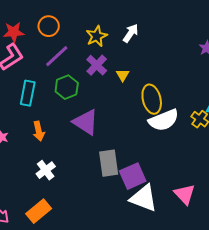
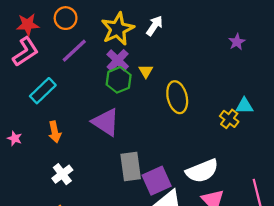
yellow star: (97, 36) -> (118, 29), size x1.4
green hexagon: (67, 87) -> (119, 80), moved
cyan rectangle: (28, 93) -> (43, 91), turned 35
white semicircle: (164, 120) -> (202, 171), moved

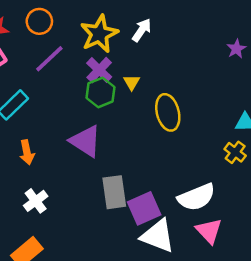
yellow cross: (229, 119) -> (235, 152), moved

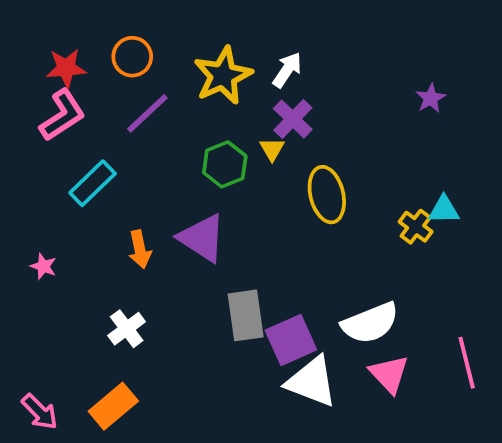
purple cross: (99, 70) -> (293, 119), moved
orange arrow: (27, 152) -> (140, 249), moved
yellow cross: (235, 152) -> (416, 227), moved

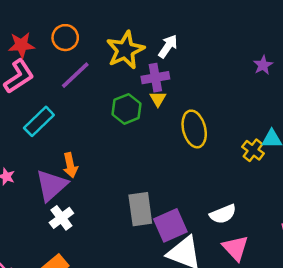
purple cross: (293, 119) -> (155, 78), moved, turned 36
purple triangle: (202, 238) -> (51, 185), moved, turned 45
white semicircle: (370, 323) -> (223, 214), size x0.7

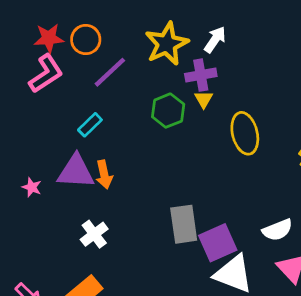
orange circle: (65, 38) -> (86, 40), moved
cyan rectangle: (39, 121) -> (90, 125), moved, size x0.7
purple triangle: (51, 185) -> (76, 172), moved, turned 45

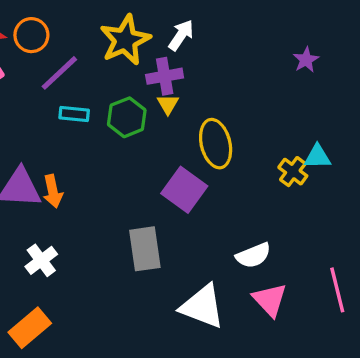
cyan rectangle: (90, 125) -> (74, 114), moved, turned 50
purple square: (218, 243) -> (184, 190), moved, turned -30

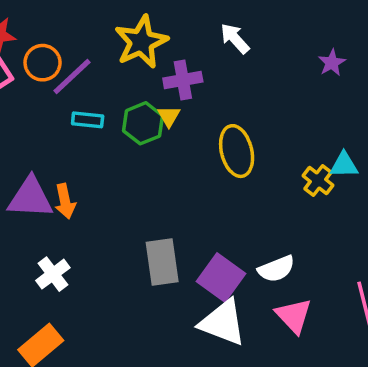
orange circle: (31, 35) -> (43, 63), moved
white arrow: (181, 35) -> (235, 38), moved, turned -76
yellow triangle: (168, 104) -> (169, 116), moved
purple square: (184, 190) -> (221, 278), moved

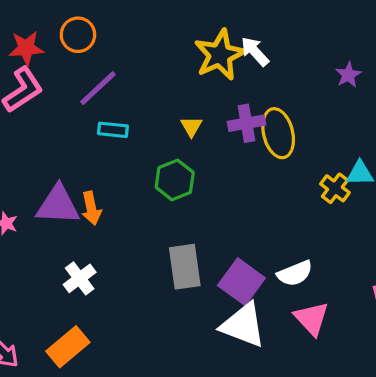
yellow star: (141, 42) -> (220, 55), moved
orange circle: (43, 63) -> (78, 35), moved
purple cross: (183, 80) -> (246, 123), moved
green hexagon: (143, 123) -> (175, 180), moved
yellow ellipse: (237, 151) -> (278, 133), moved

